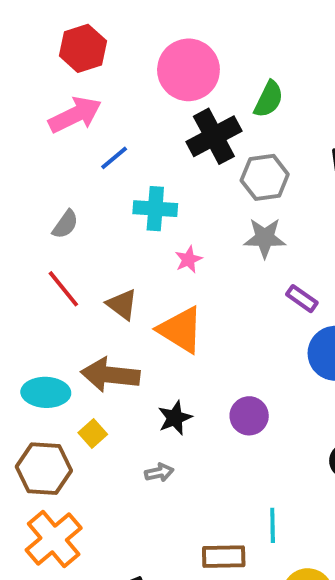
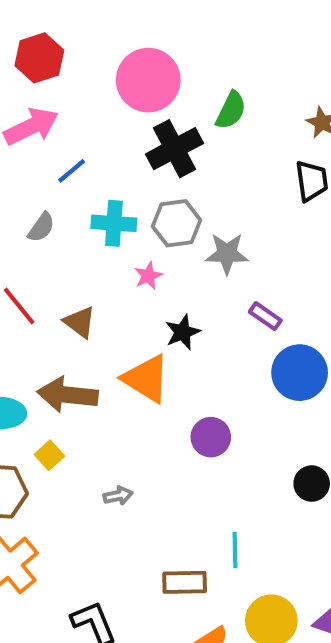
gray hexagon: (265, 177) -> (176, 223), moved
gray semicircle: (65, 224) -> (41, 227), moved
orange triangle: (181, 330) -> (146, 379), moved
black star: (175, 418) -> (183, 332), moved

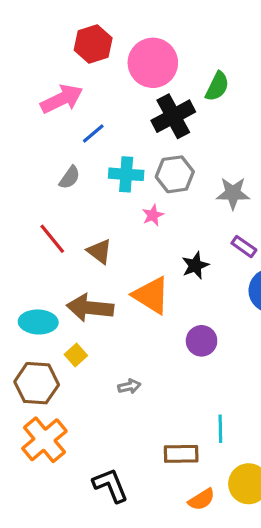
red hexagon: (39, 58) -> (93, 44), moved
gray star: (227, 254) -> (233, 193), moved
black star: (183, 332) -> (195, 265), moved

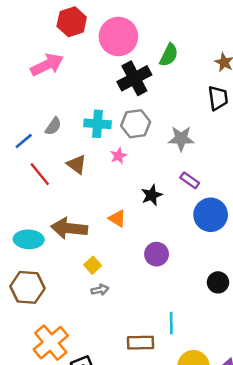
blue line: (93, 133) -> (24, 141), moved
brown triangle: (99, 251) -> (77, 164), moved
orange triangle: (151, 295) -> (117, 218), size x0.6
yellow square: (76, 355) -> (93, 265), moved
orange cross: (44, 440) -> (51, 343), moved

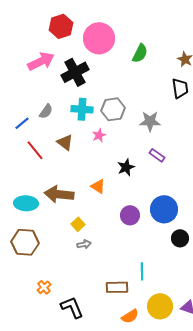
black cross: (134, 78) -> (75, 72), moved
blue circle: (211, 215) -> (164, 209), moved
orange cross: (51, 343) -> (44, 287), size x0.5

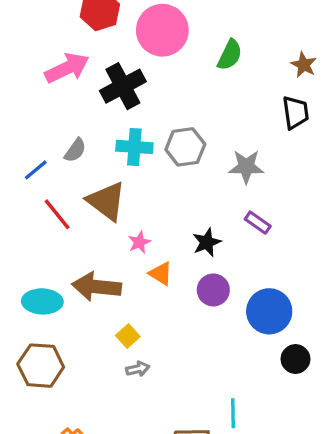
pink star: (99, 135) -> (139, 242), moved
brown triangle: (65, 142) -> (106, 201), size x1.5
purple circle: (130, 215) -> (213, 290), moved

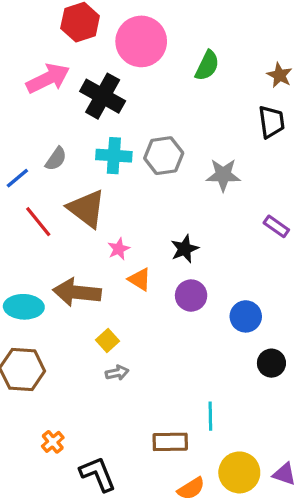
black cross: (123, 86) -> (103, 96), turned -33
purple rectangle: (258, 223) -> (276, 226), moved
blue circle: (269, 311) -> (246, 316), size x0.7

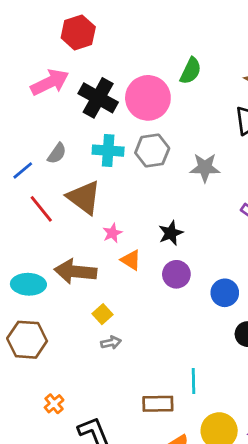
pink circle: (141, 41) -> (148, 98), moved

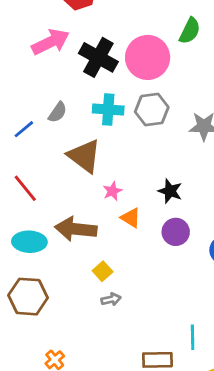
red line: (41, 209) -> (25, 188), moved
black star: (171, 233) -> (170, 191), turned -30

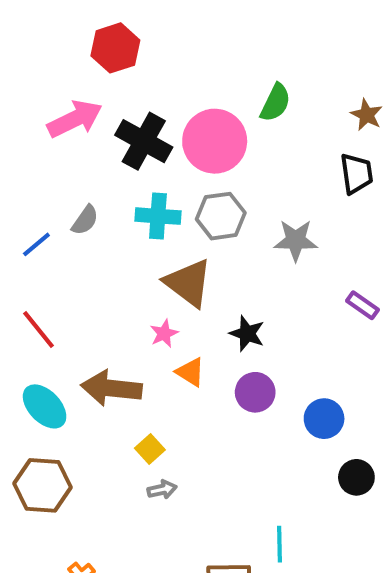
brown triangle: (84, 156) -> (188, 283), moved
cyan ellipse: (29, 242) -> (45, 406), turned 44

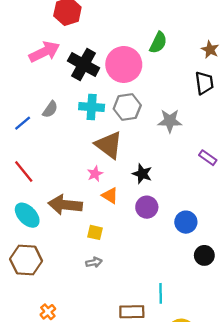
yellow square: (150, 449) -> (95, 232), moved, turned -35

